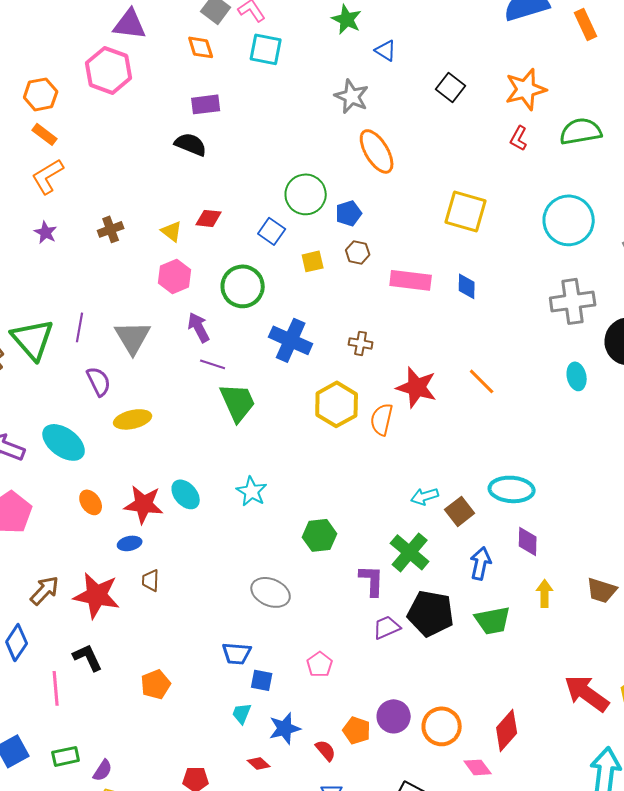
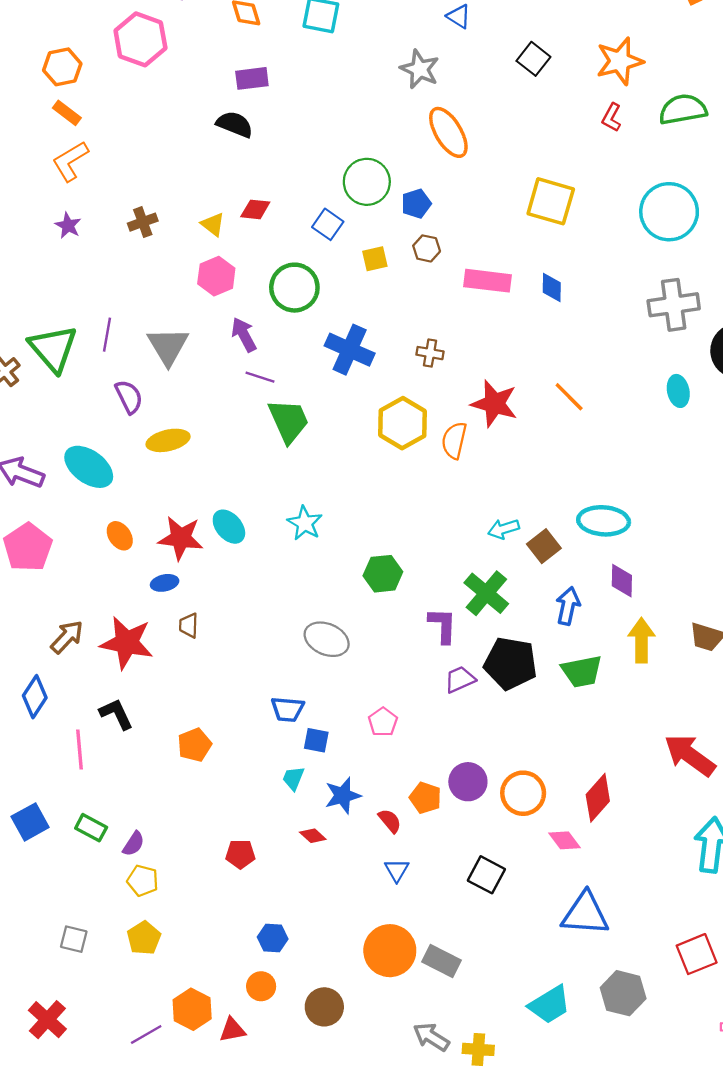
yellow arrow: (545, 593) -> (641, 640), size x1.4
green rectangle: (66, 756) -> (91, 828), turned 40

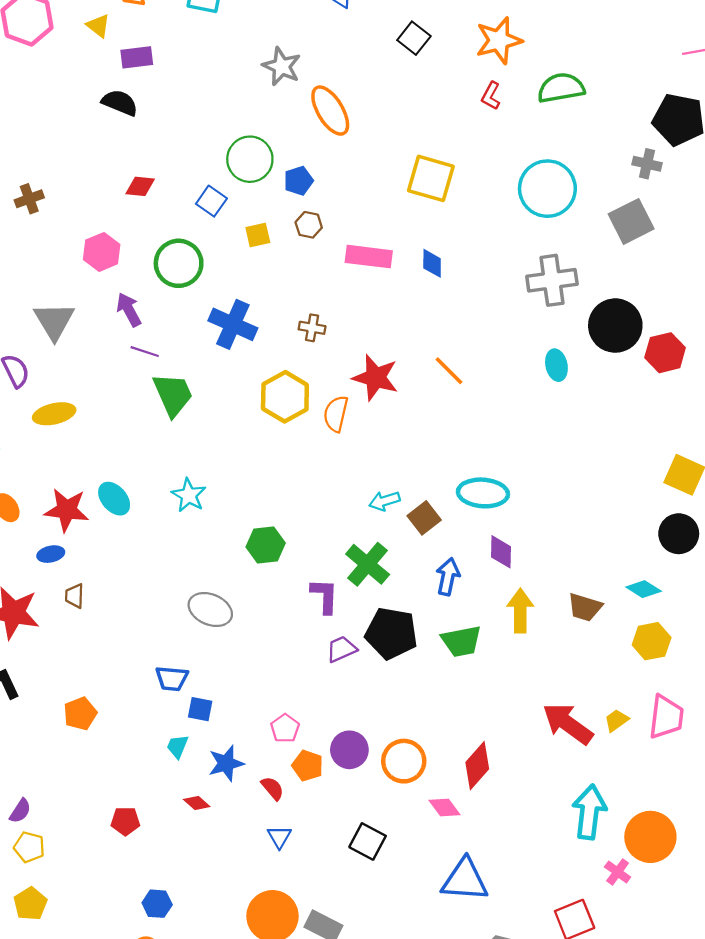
gray star: (420, 69) -> (282, 66), moved
yellow triangle: (213, 224) -> (98, 26), moved
pink pentagon: (383, 722) -> (285, 728), moved

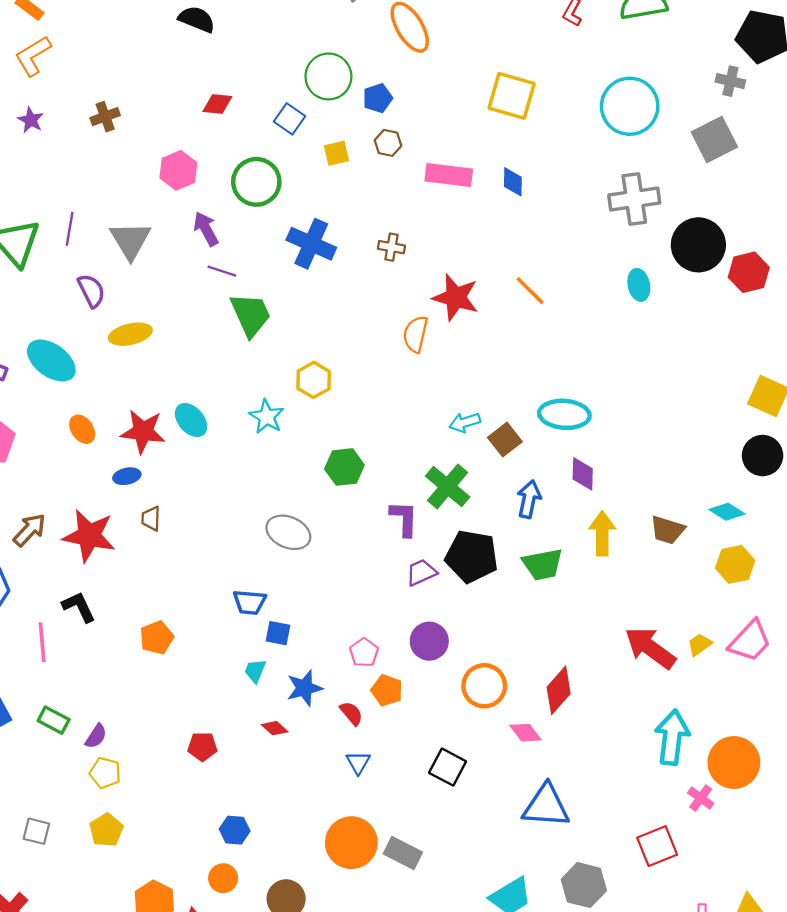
yellow hexagon: (285, 397) -> (314, 380), moved, size x0.7
pink trapezoid: (666, 717) -> (750, 641), turned 36
purple circle: (349, 750) -> (429, 641), moved

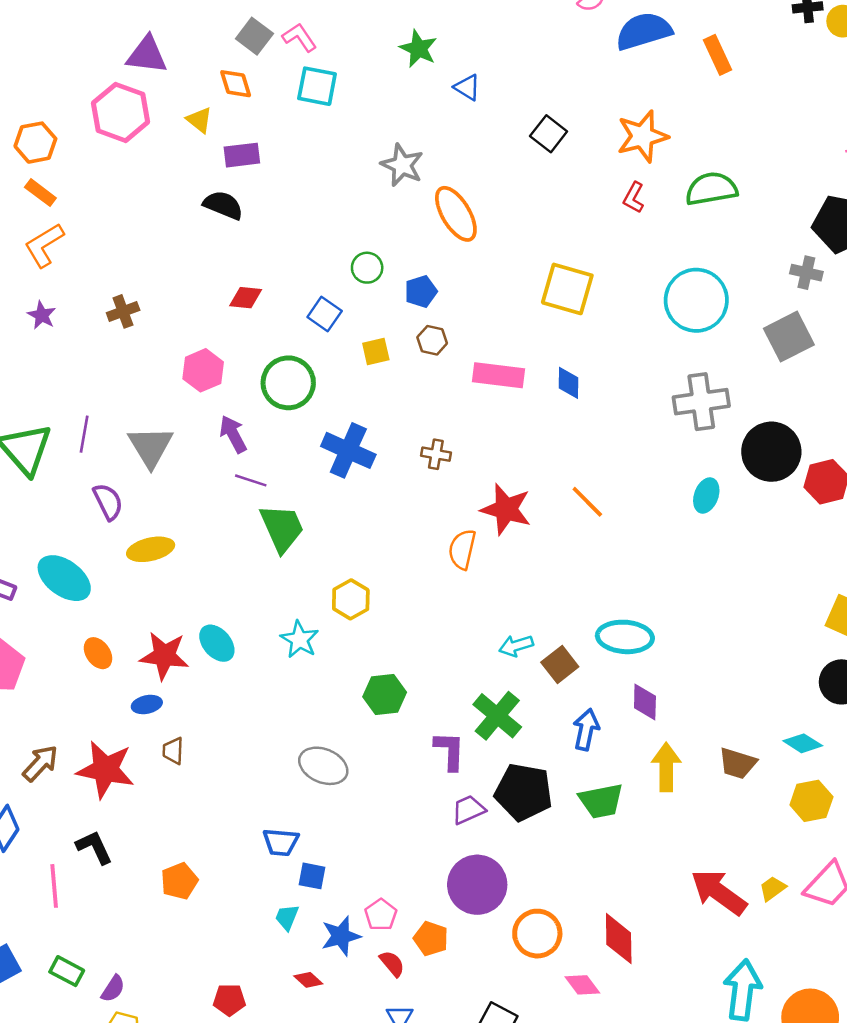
green circle: (328, 76) -> (367, 268), size x0.6
cyan ellipse: (639, 285) -> (706, 495), turned 32
purple circle: (429, 641) -> (477, 885), size x1.4
pink pentagon: (364, 653) -> (381, 915), moved
red diamond: (559, 690) -> (619, 939), turned -42

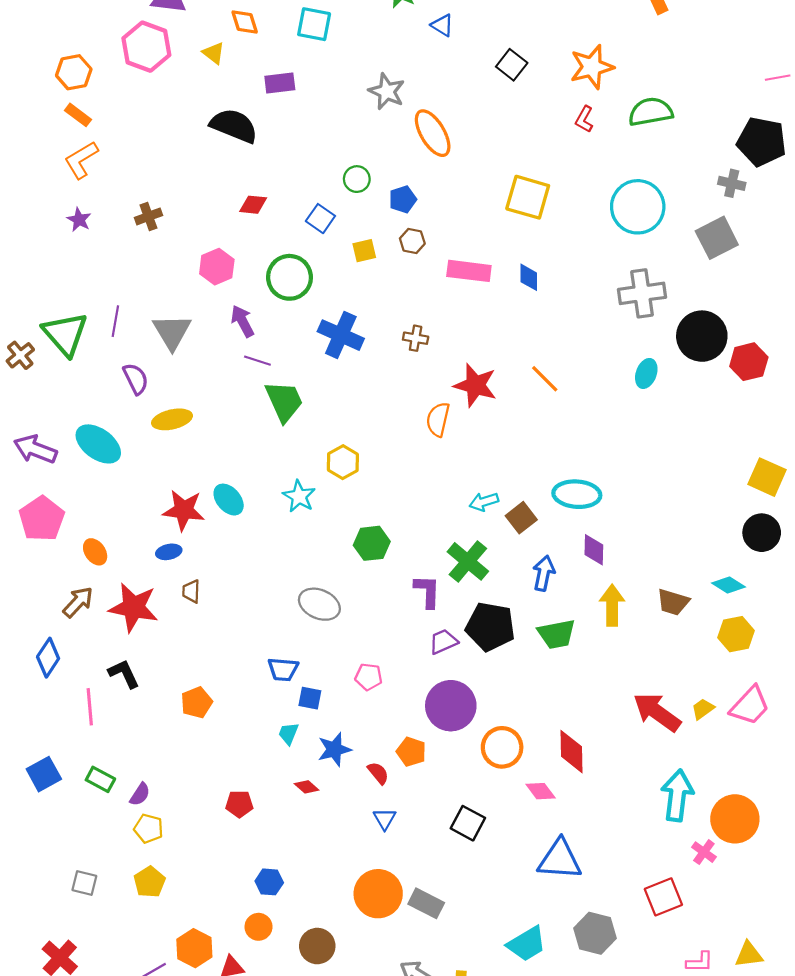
purple rectangle: (242, 155) -> (280, 83), moved
black semicircle: (223, 205) -> (234, 126), size x1.4
orange ellipse: (98, 653) -> (95, 552), moved
pink pentagon: (381, 915) -> (369, 677), moved, turned -30

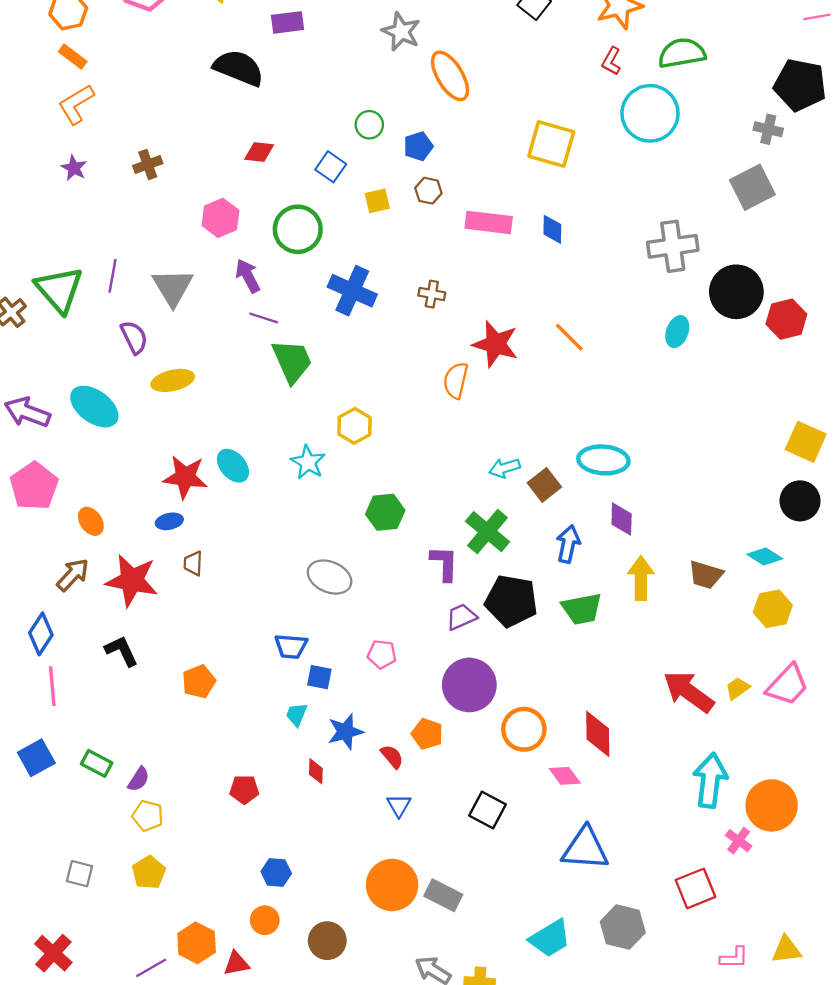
cyan circle: (638, 207) -> (650, 113), moved
pink line: (90, 707) -> (52, 686), moved
red diamond: (307, 787) -> (316, 771), turned 50

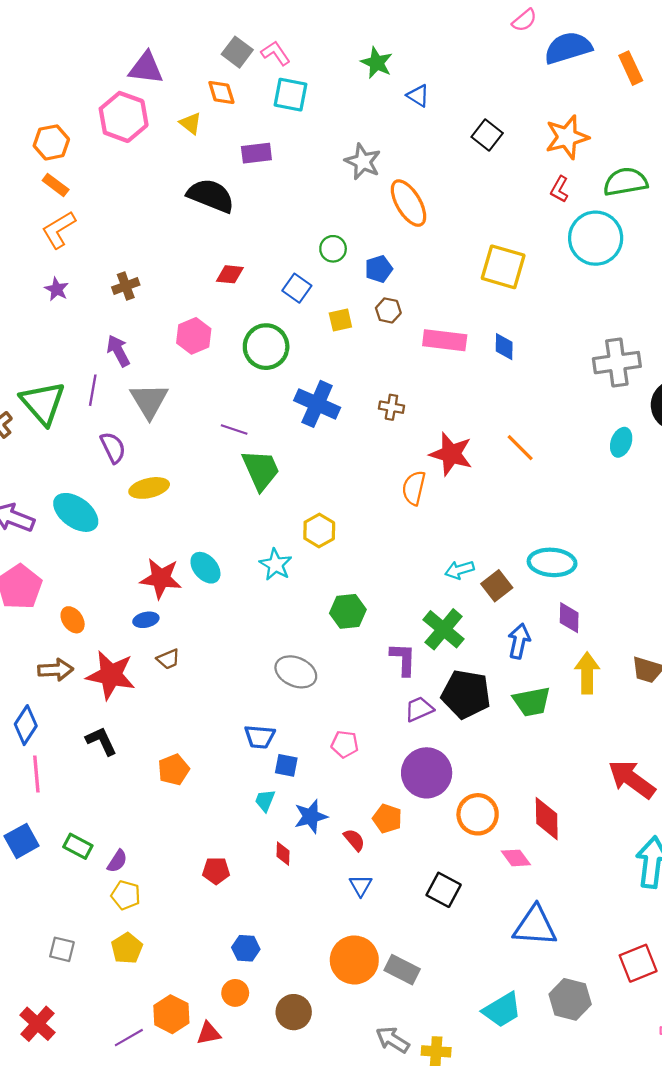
purple arrow: (248, 276) -> (118, 351), moved
brown trapezoid: (193, 563) -> (168, 659), turned -115
brown arrow: (73, 575) -> (56, 670), turned 44

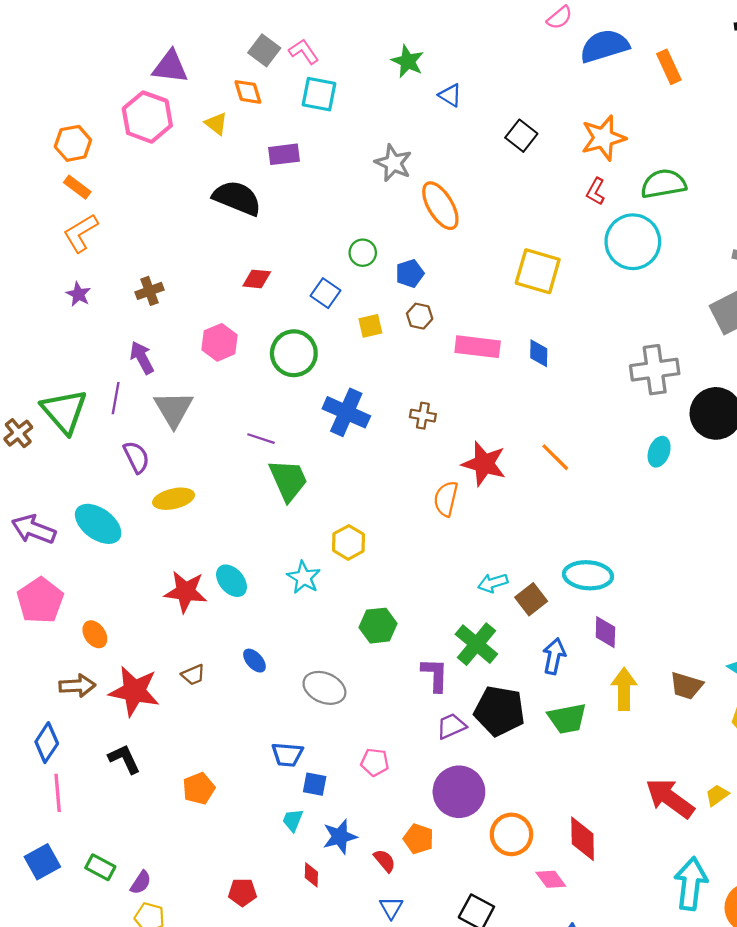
blue ellipse: (146, 620) -> (254, 661), moved, turned 60

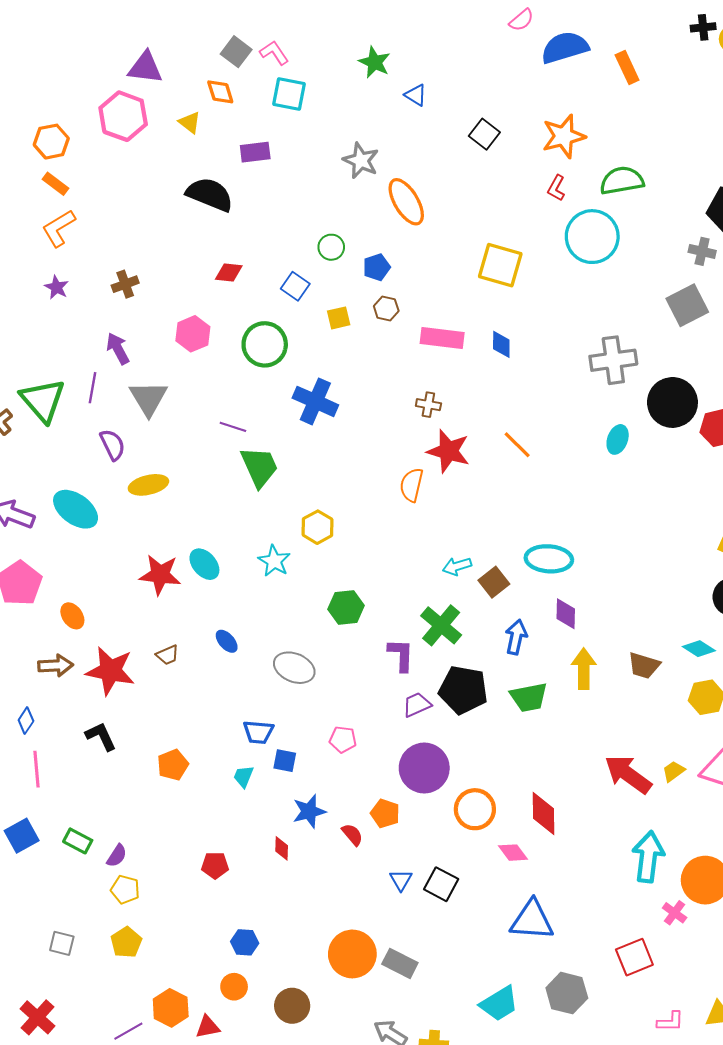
brown cross: (423, 416) -> (428, 405), moved
blue diamond: (47, 743) -> (26, 720), size x0.7
cyan trapezoid: (293, 820) -> (244, 776), moved
blue triangle: (391, 908) -> (401, 880), moved

